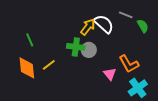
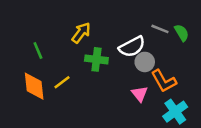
gray line: (126, 15) -> (160, 29), moved
white semicircle: (104, 24) -> (132, 47), moved, turned 110
yellow arrow: (88, 27) -> (81, 33), moved
gray circle: (89, 50) -> (145, 62), moved

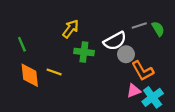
gray line: (160, 29) -> (139, 25), turned -40
green line: (38, 51) -> (22, 44), moved
yellow line: (62, 82) -> (54, 72), turned 56
pink triangle: (140, 94) -> (134, 91), moved, turned 48

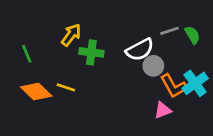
yellow arrow: (71, 29) -> (71, 35), moved
green cross: (84, 52) -> (91, 52), moved
orange diamond: (30, 75) -> (36, 91), turned -40
cyan cross: (153, 97) -> (195, 83), moved

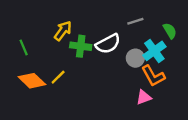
gray line: (170, 31) -> (135, 21), moved
white semicircle: (140, 50) -> (108, 44), moved
cyan cross: (195, 83) -> (154, 51), moved
yellow line: (66, 87) -> (58, 77), turned -63

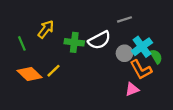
yellow arrow: (63, 31) -> (46, 29), moved
green semicircle: (170, 31) -> (156, 57), moved

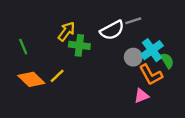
yellow arrow: (46, 29) -> (66, 31), moved
white semicircle: (99, 40) -> (112, 30), moved

